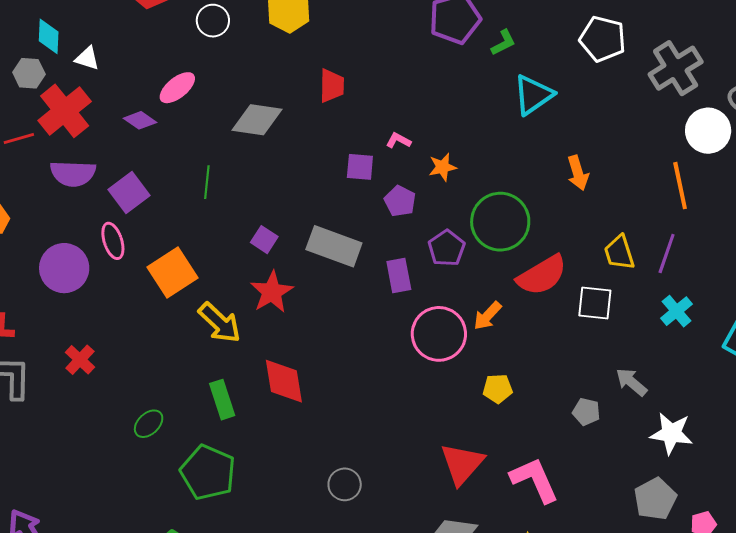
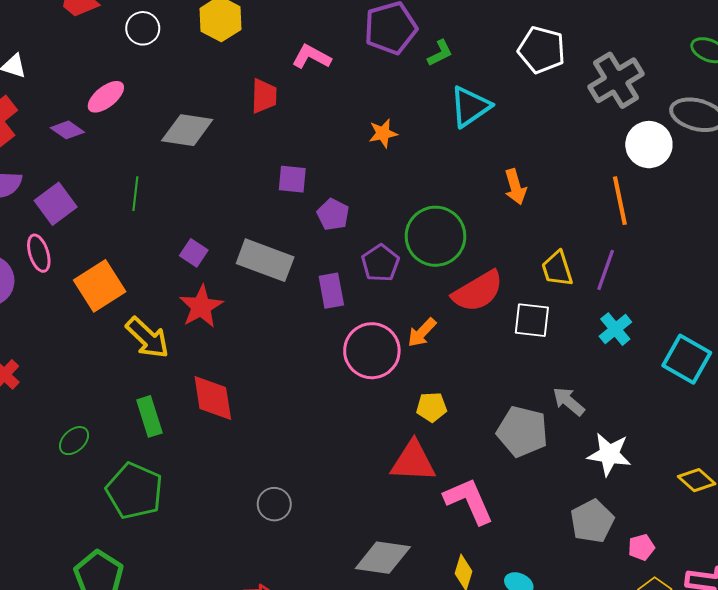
pink L-shape: (398, 140) -> (311, 57), moved, size x1.5
orange star: (443, 167) -> (383, 133), moved
gray pentagon: (586, 412) -> (522, 431), size x1.8
red triangle: (462, 464) -> (413, 461), moved, turned 51

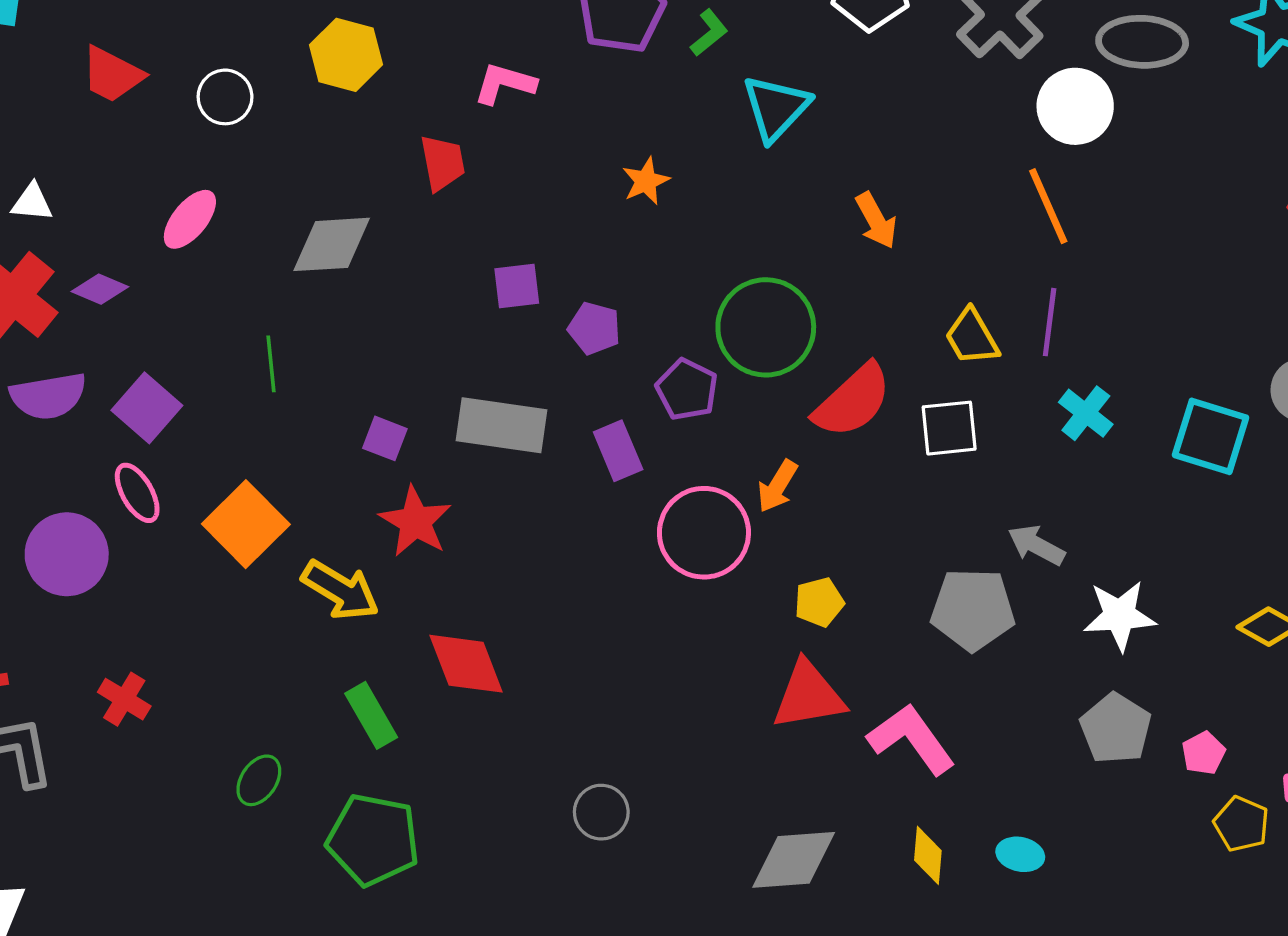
purple diamond: (67, 130) -> (100, 289), moved

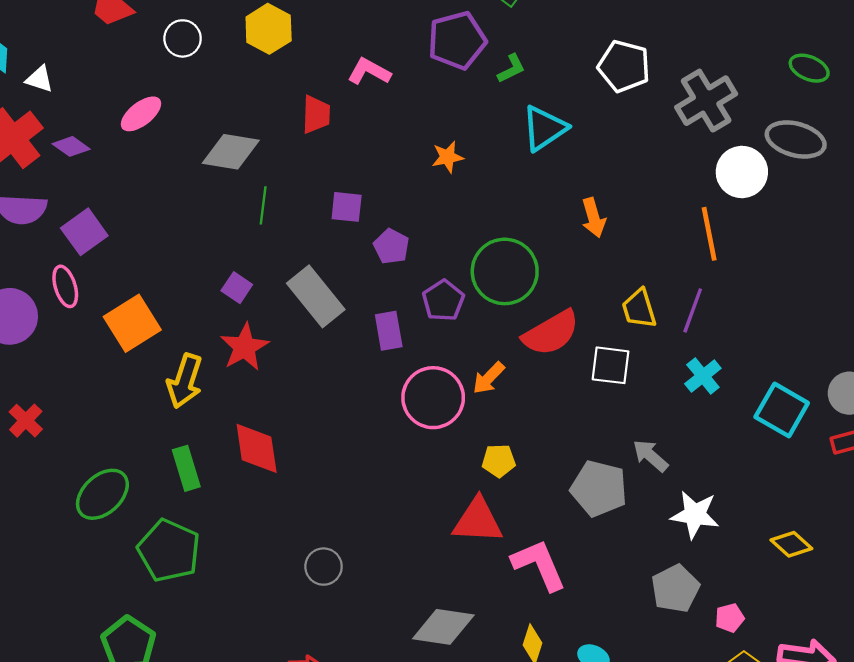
green line: (271, 364) -> (263, 205), moved
gray rectangle: (502, 425) -> (316, 296), turned 30
yellow arrow: (340, 590) -> (185, 381), turned 64
green ellipse: (259, 780) -> (102, 494), size x1.6

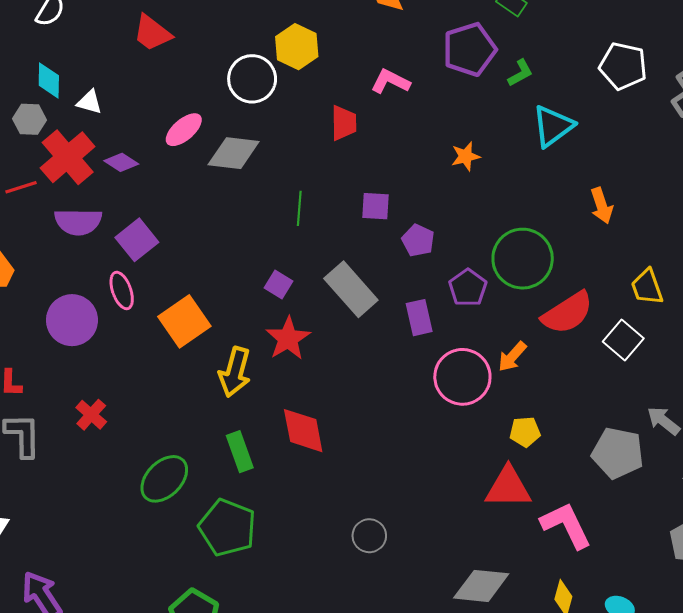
white circle: (183, 38) -> (252, 79), moved, size x1.4
gray diamond: (231, 152) -> (234, 153), moved
white square: (611, 365) -> (623, 340), turned 36

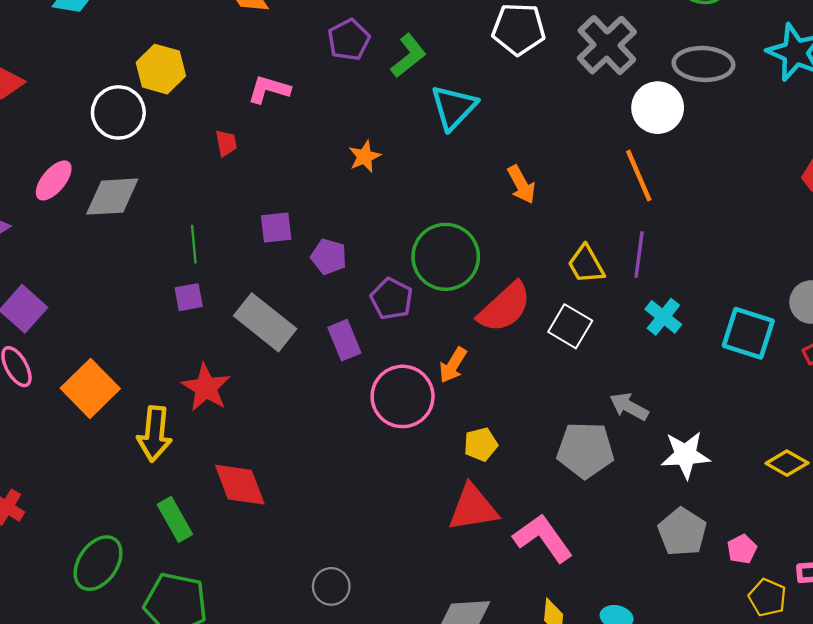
purple pentagon: (469, 49) -> (349, 40), size x0.7
green L-shape: (520, 73) -> (408, 56), size x1.4
red trapezoid: (344, 123) -> (226, 143), size x0.7
purple square: (278, 284) -> (189, 297), moved, turned -32

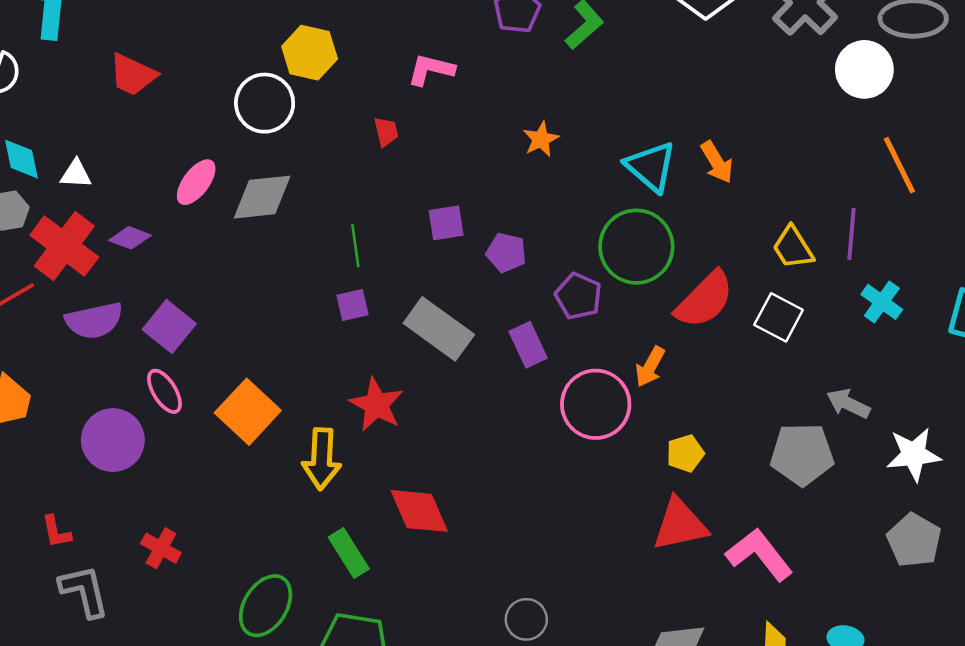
cyan triangle: (454, 107) -> (651, 167), moved, turned -30
orange line: (639, 176) -> (899, 165), moved

